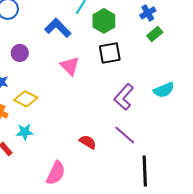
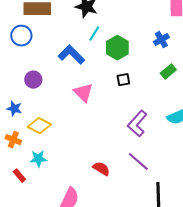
green rectangle: (155, 34) -> (168, 72), moved
black square: (110, 53) -> (123, 80), size x0.6

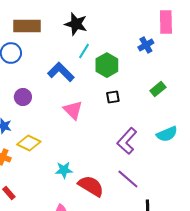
blue cross: (161, 40) -> (146, 45), moved
cyan star: (38, 159) -> (64, 170), moved
red semicircle: (101, 169) -> (91, 186), size x1.5

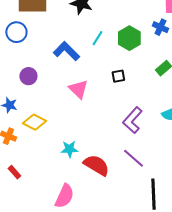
blue cross: (146, 45) -> (160, 27), moved, turned -35
cyan line: (84, 51) -> (97, 38), moved
green hexagon: (107, 65) -> (129, 38), moved

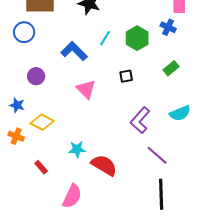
purple line: (133, 158) -> (157, 155), moved
red rectangle: (14, 172) -> (41, 167), moved

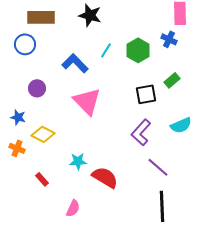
black square: (126, 76) -> (146, 94), moved, size x1.5
pink triangle: (86, 89) -> (87, 101), size x1.4
pink semicircle: (72, 196) -> (73, 208), size x0.7

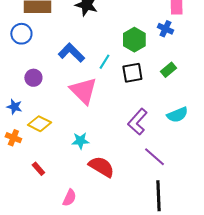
cyan line: (106, 50) -> (104, 62), moved
black square: (146, 94) -> (132, 73), moved
cyan star: (78, 161) -> (80, 141), moved

